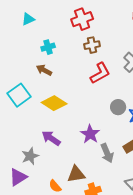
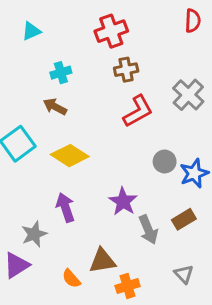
purple arrow: (51, 138) -> (65, 207), turned 36

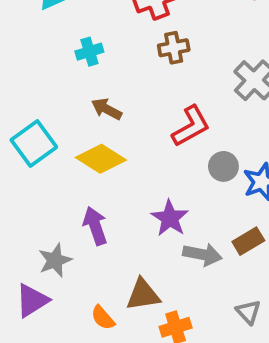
brown arrow: (55, 107) -> (107, 109), moved
red L-shape: (138, 111) -> (191, 126), moved
gray arrow: (148, 230) -> (202, 255), turned -56

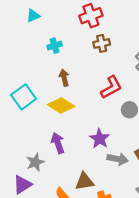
brown arrow: (107, 109) -> (64, 78), turned 49

